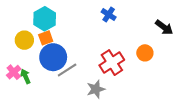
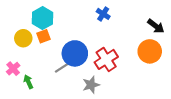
orange circle: (145, 53) -> (150, 51), moved, size x1.5
blue circle: (53, 57) -> (75, 53), moved
green arrow: (25, 76) -> (28, 82), moved

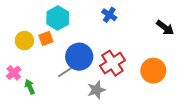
cyan hexagon: (42, 18) -> (58, 18), moved
orange circle: (150, 51) -> (153, 71), moved

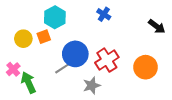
green arrow: (30, 87) -> (28, 82), size x1.5

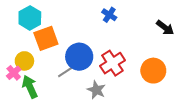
cyan hexagon: (55, 17) -> (30, 18), moved
orange square: (44, 37) -> (46, 38), size x1.6
yellow circle: (23, 39) -> (24, 61), moved
gray star: (92, 85) -> (96, 90), turned -30

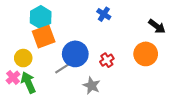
cyan hexagon: (30, 18) -> (41, 17), moved
red cross: (112, 63) -> (107, 60), size x0.6
orange circle: (153, 71) -> (146, 54), moved
pink cross: (14, 73) -> (13, 77), moved

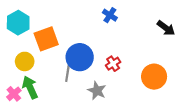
cyan hexagon: (41, 17) -> (18, 23), moved
orange circle: (146, 54) -> (154, 77), moved
gray line: (64, 67) -> (68, 71), turned -48
pink cross: (13, 77) -> (14, 94), moved

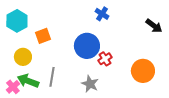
orange square: (46, 39) -> (43, 36), size x0.7
blue circle: (80, 57) -> (87, 46), moved
gray line: (68, 71) -> (52, 77), moved
green arrow: (30, 87) -> (28, 81), turned -45

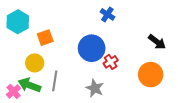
black arrow: (154, 26) -> (157, 42), moved
yellow circle: (23, 57) -> (35, 63), moved

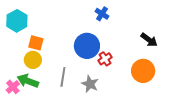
orange square: (45, 38) -> (36, 43), moved, turned 35
gray line: (55, 81) -> (63, 77), moved

